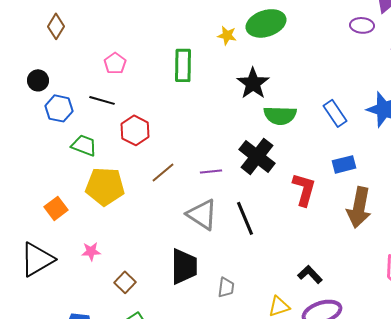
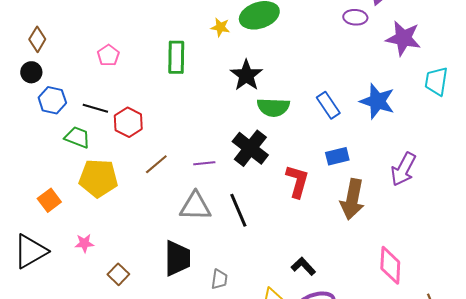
brown diamond: (56, 26) -> (37, 39), moved
black line: (102, 100) -> (95, 108), moved
gray triangle: (202, 214) -> (195, 206), turned -32

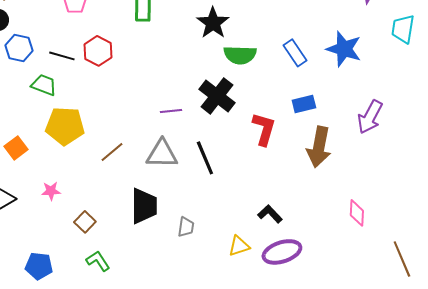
red hexagon: (128, 122) -> (98, 51), moved
brown line: (156, 164) -> (112, 152), moved
pink diamond: (390, 265) -> (357, 213), size x0.7

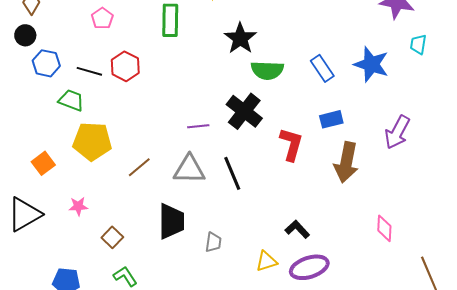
cyan trapezoid: (403, 29) -> (418, 44), moved, size x0.7

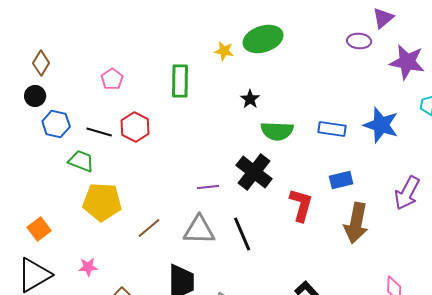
black star: (240, 38) -> (250, 99), size x0.6
blue rectangle: (322, 68) -> (332, 129), turned -48
orange square: (43, 163) -> (39, 229), moved

